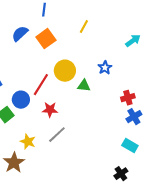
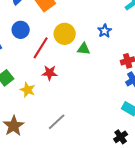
blue circle: (21, 100) -> (21, 30), moved
gray line: (57, 135) -> (57, 122), moved
yellow star: (28, 142) -> (28, 90), moved

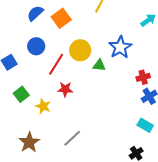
blue star: (105, 31) -> (120, 47), size x1.6

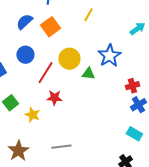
gray line: (72, 138) -> (61, 147), turned 36

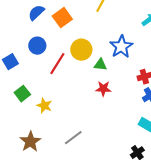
red star: (54, 98) -> (103, 89), moved
gray line: (61, 147) -> (73, 138), turned -30

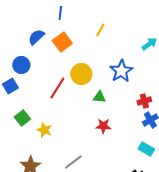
blue circle: (37, 46) -> (21, 65), moved
green triangle: (100, 65) -> (99, 97), moved
red star: (103, 89) -> (103, 126), moved

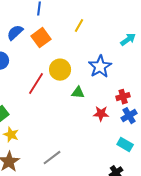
red star: (103, 126) -> (101, 114), moved
yellow star: (44, 130) -> (11, 135), moved

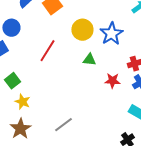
yellow circle: (60, 70) -> (82, 30), moved

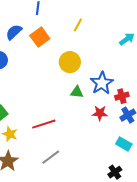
blue star: (111, 34) -> (102, 83), moved
red line: (47, 51) -> (44, 124), moved, turned 40

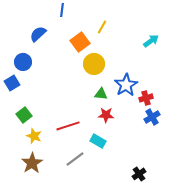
orange square: (40, 37) -> (80, 42), moved
red star: (100, 113) -> (106, 115), moved
cyan rectangle: (124, 144) -> (98, 141), moved

